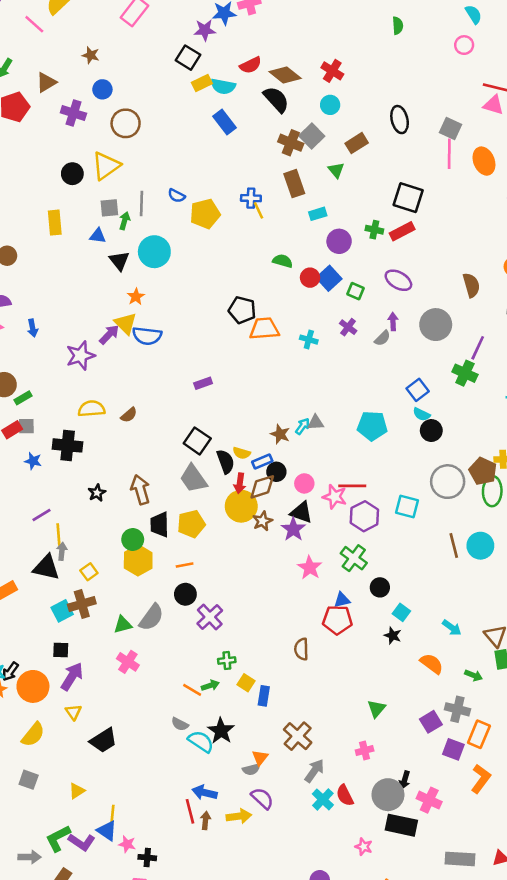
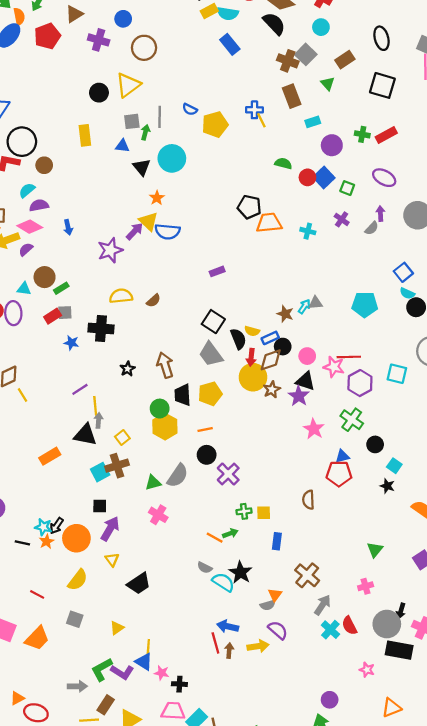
black square: (408, 198) -> (382, 85), moved
yellow square: (246, 683) -> (264, 513), moved, turned -32

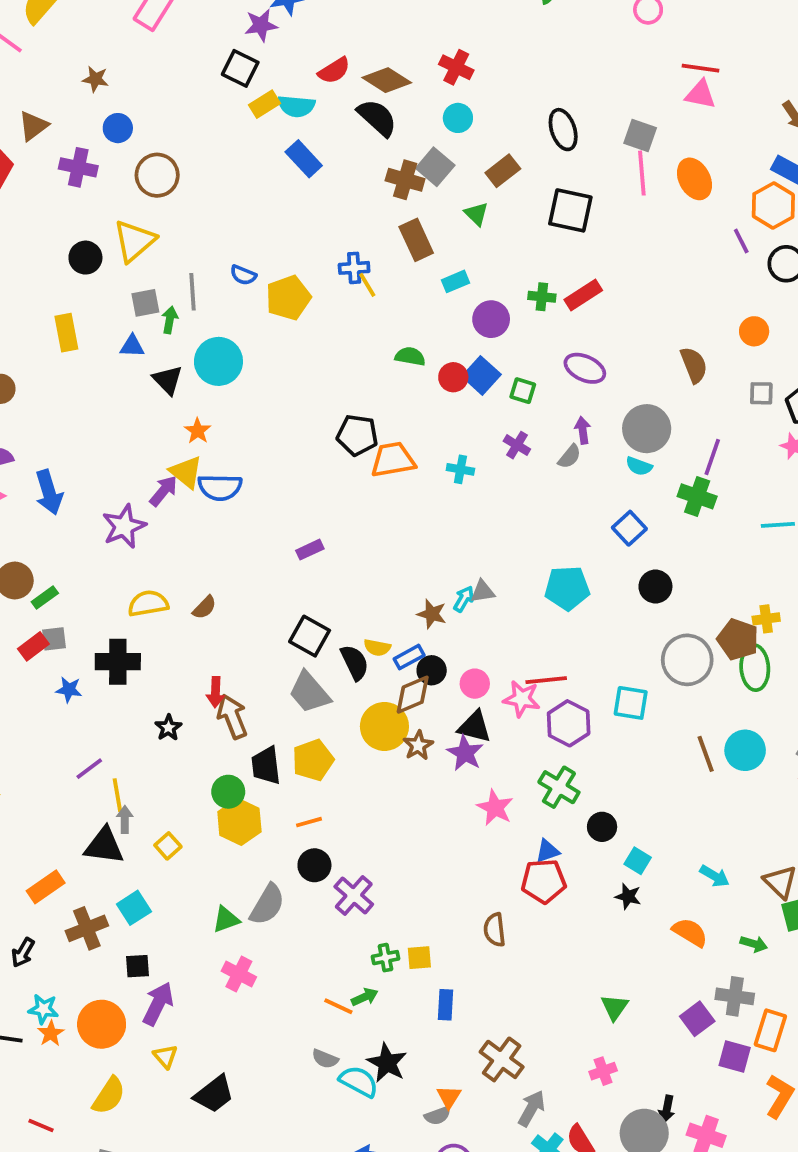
blue arrow: (68, 227) -> (49, 492), size x1.6
cyan semicircle: (407, 293) -> (639, 466), moved
red arrow: (251, 357) -> (215, 692), moved
brown cross: (117, 466) -> (87, 928), moved
black arrow: (57, 526) -> (23, 953), moved

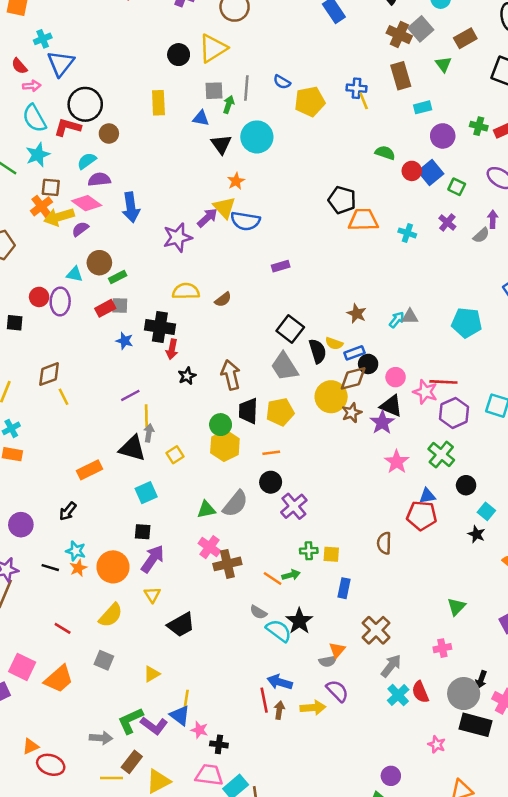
purple rectangle: (310, 550) -> (281, 266), moved
brown star: (432, 614) -> (357, 314), moved
red arrow: (215, 692) -> (172, 349), moved
brown cross: (87, 928) -> (227, 564), moved

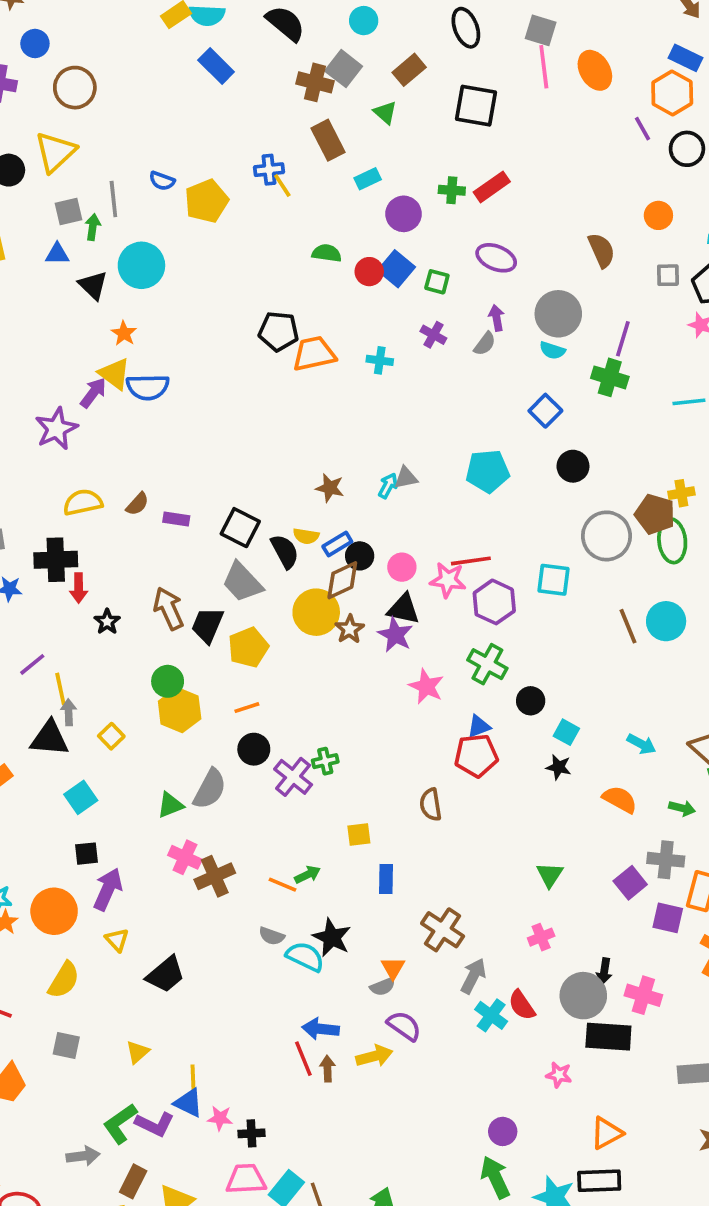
purple rectangle: (281, 266) -> (176, 519), moved, turned 36
black trapezoid: (248, 411) -> (207, 625), moved, turned 32
green cross: (309, 551) -> (325, 761), moved

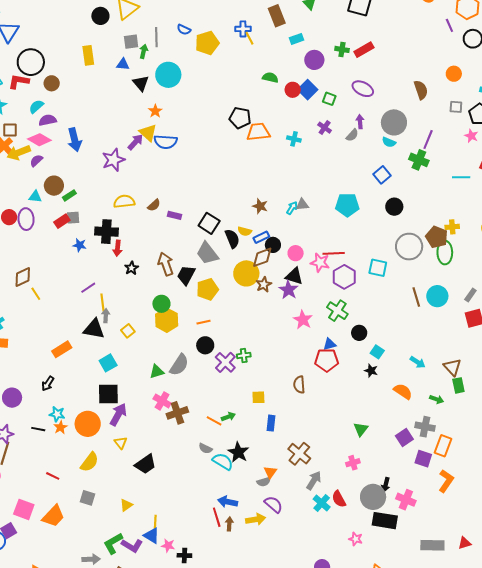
black square: (87, 854) -> (108, 394), size x1.6

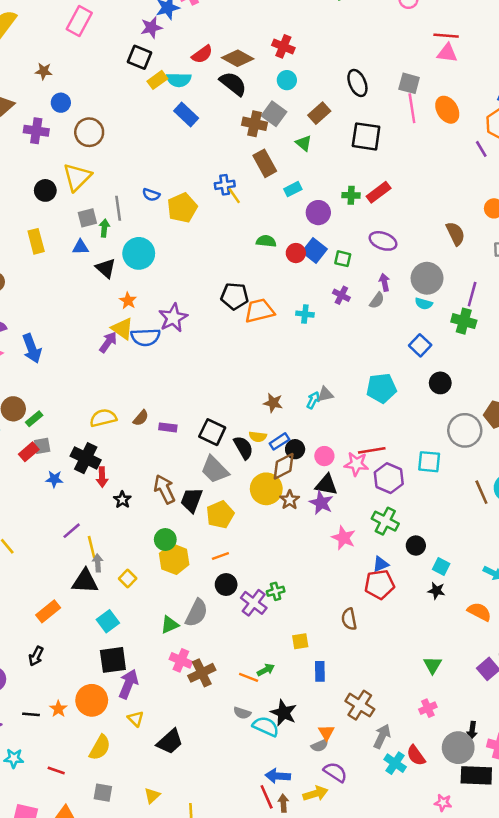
purple star: (113, 160) -> (173, 318), moved
black cross: (106, 232) -> (86, 458), turned 30
cyan star: (57, 414) -> (14, 758), moved

